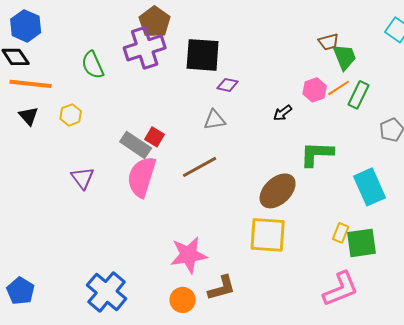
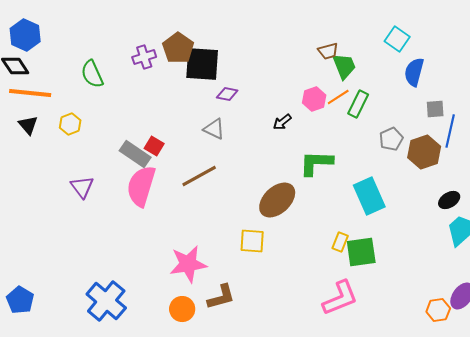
brown pentagon: (155, 22) -> (178, 48), moved
purple cross: (145, 48) -> (144, 57), size x0.6
gray triangle: (215, 120) -> (214, 129), turned 35
yellow square: (268, 235) -> (252, 241), moved, size x0.7

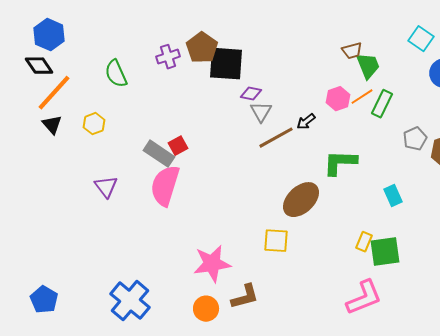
orange line: (30, 93) -> (54, 93), turned -54
gray triangle: (214, 129) -> (261, 112), moved, turned 35
red square: (154, 146) -> (178, 146), turned 30
brown line: (199, 176) -> (276, 138), moved
cyan rectangle: (369, 196) -> (393, 196), size x0.6

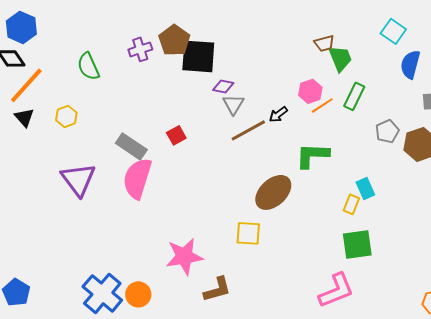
orange line: (362, 97) -> (322, 105), moved
red square: (178, 146) -> (176, 135), moved
purple triangle: (106, 187) -> (78, 179), size x1.5
yellow rectangle: (364, 242) -> (351, 204), moved
orange circle: (206, 309) -> (138, 294), moved

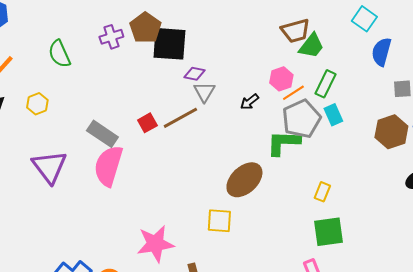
brown trapezoid: (324, 43) -> (295, 31), size x1.4
green trapezoid: (340, 58) -> (311, 46), turned 60
brown line: (248, 130) -> (180, 118), moved
gray pentagon: (387, 131) -> (301, 119), moved, size x1.6
cyan rectangle: (365, 188) -> (333, 115), moved

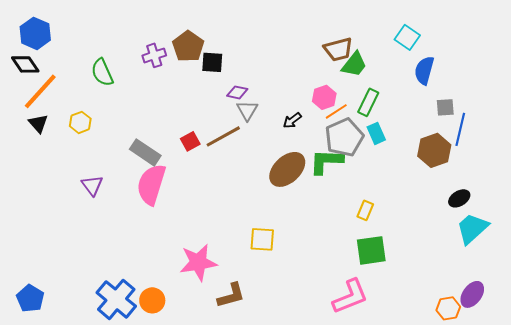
black square: (169, 44) -> (212, 62), size x0.6
purple triangle: (49, 167) -> (92, 185), size x0.6
brown ellipse: (244, 180) -> (287, 169), moved

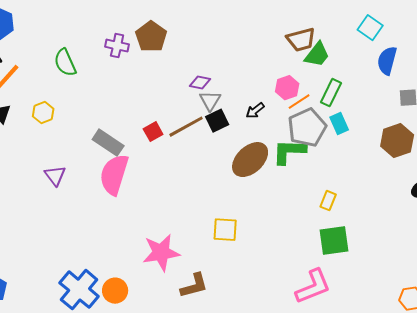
purple cross: (154, 55) -> (117, 46), turned 30
black square: (212, 62) -> (217, 121), moved, turned -30

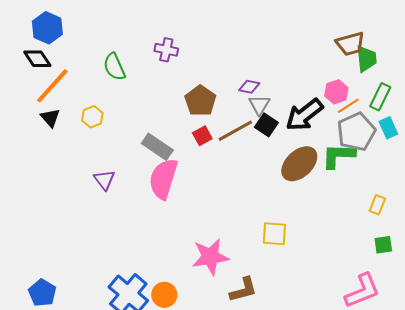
brown pentagon: (151, 37) -> (200, 101), moved
green trapezoid: (317, 55) -> (366, 59), turned -44
black arrow: (255, 111) -> (304, 115), size x2.0
black square: (217, 121) -> (266, 125), turned -30
green square: (334, 241) -> (383, 245), size x0.6

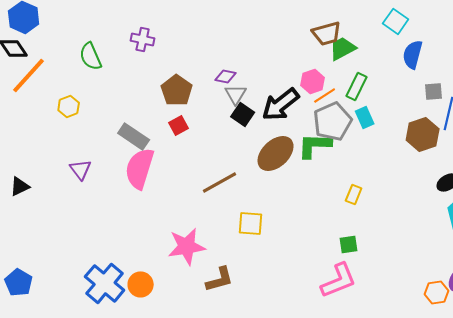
green trapezoid: (366, 59) -> (343, 48), turned -112
black triangle: (50, 118) -> (20, 186), moved, turned 45
brown line: (235, 131) -> (220, 182), moved
green square: (383, 245) -> (349, 244), moved

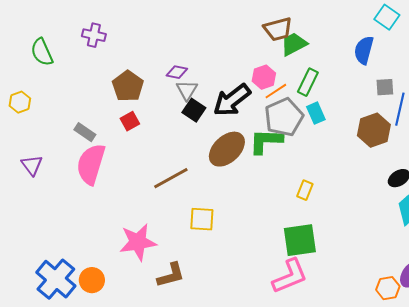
cyan square: (396, 21) -> (387, 17), moved
gray rectangle: (134, 136) -> (85, 132), size x0.7
green square: (349, 244) -> (300, 240), size x1.8

